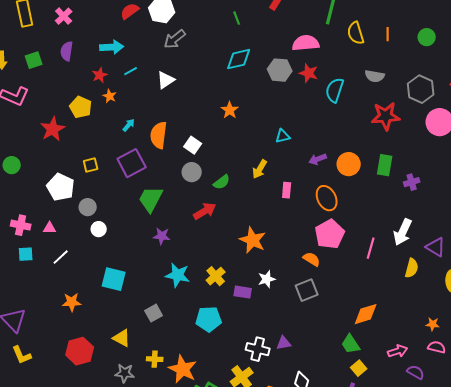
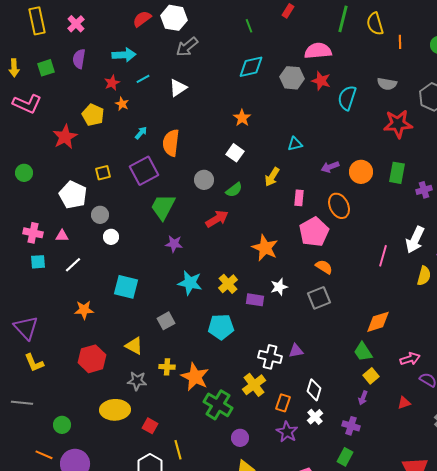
yellow semicircle: (356, 33) -> (375, 24), moved
white square: (193, 145) -> (235, 153), moved
pink pentagon: (330, 234) -> (314, 232), moved

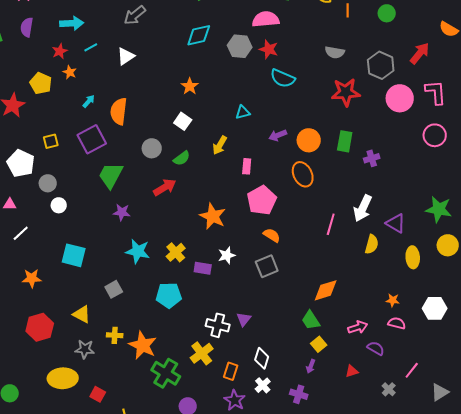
cyan semicircle: (347, 98) -> (283, 78), moved, turned -85
orange ellipse: (339, 206) -> (303, 174), moved
purple triangle: (296, 351) -> (244, 319), turned -42

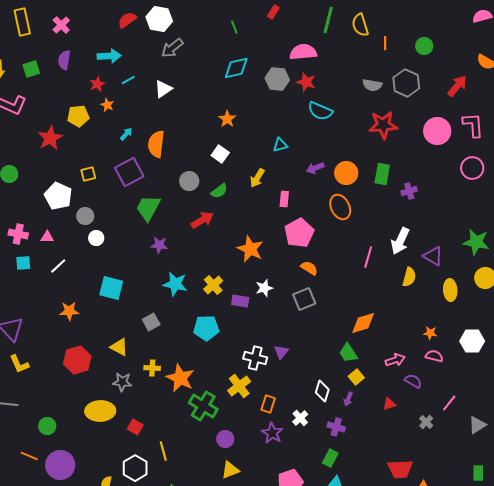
gray hexagon: (381, 65) -> (406, 83), moved
yellow pentagon: (41, 83) -> (78, 116), turned -30
white diamond: (262, 358) -> (322, 391), moved

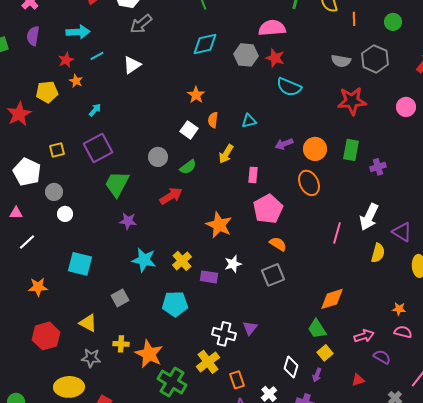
pink circle: (437, 131) -> (406, 107), size x0.7
orange semicircle: (156, 144) -> (213, 120), moved, size x0.6
orange rectangle: (268, 404) -> (237, 380), turned -36

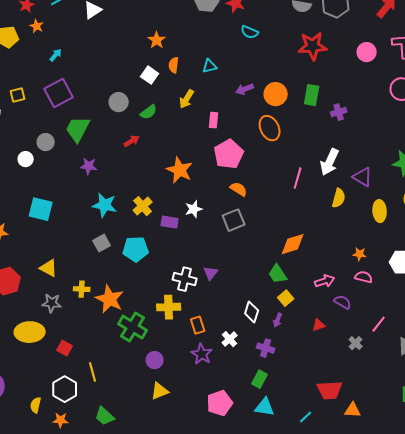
cyan semicircle: (289, 87) -> (250, 32), size x0.7
gray circle: (54, 192) -> (46, 142), moved
red arrow: (171, 196) -> (132, 141), size x0.7
gray square: (120, 298) -> (102, 243), moved
yellow cross: (208, 362) -> (169, 307), turned 35

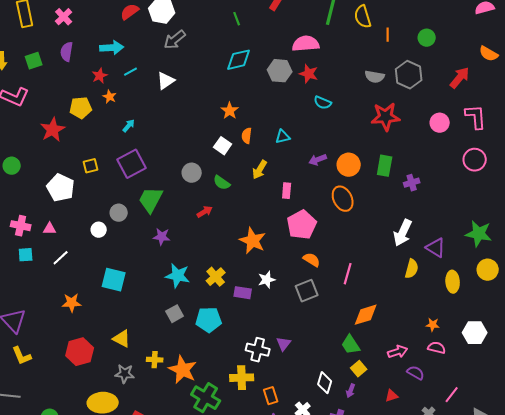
green semicircle: (149, 112) -> (222, 183), turned 72
pink line: (298, 178) -> (348, 274), moved

